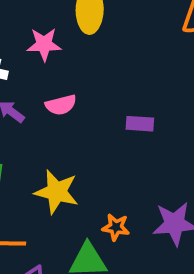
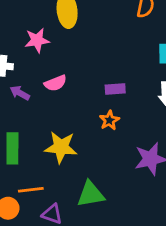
orange star: (116, 227) -> (109, 120), moved, turned -30

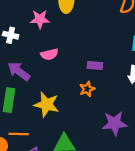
purple arrow: (20, 93) -> (19, 71), moved, size x1.5

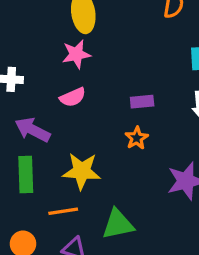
pink star: (40, 19) -> (76, 54), moved
orange line: (19, 134) -> (63, 211), moved

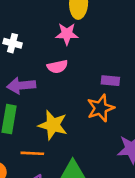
purple arrow: (33, 130) -> (21, 86), turned -44
orange star: (137, 138) -> (101, 108), size x1.5

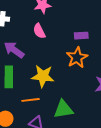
pink semicircle: (57, 67) -> (39, 31), turned 84
purple arrow: (21, 86) -> (14, 50), turned 50

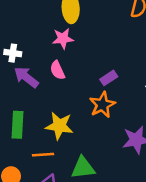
purple rectangle: (81, 36) -> (109, 78), turned -32
purple arrow: (14, 50) -> (26, 77), moved

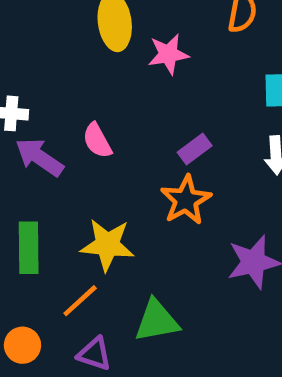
pink star: (63, 39) -> (168, 54), moved
orange line: (43, 155) -> (80, 301), turned -35

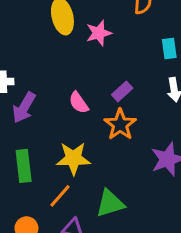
pink semicircle: (97, 141) -> (79, 103), moved
purple arrow: (39, 157) -> (24, 108), turned -88

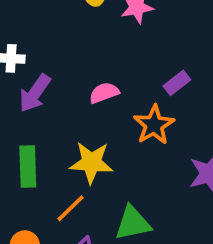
purple rectangle: (122, 91) -> (177, 83), moved
pink semicircle: (79, 103) -> (104, 93), turned 100

